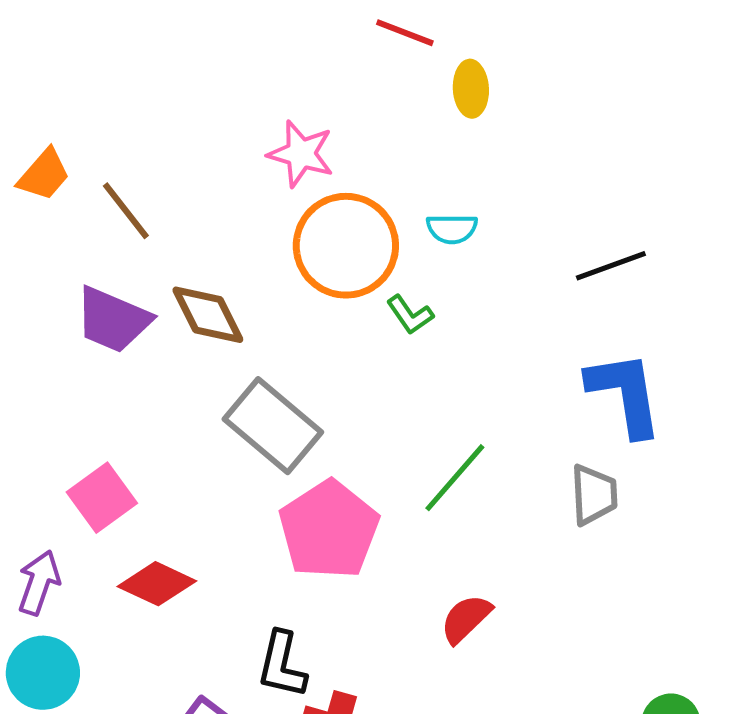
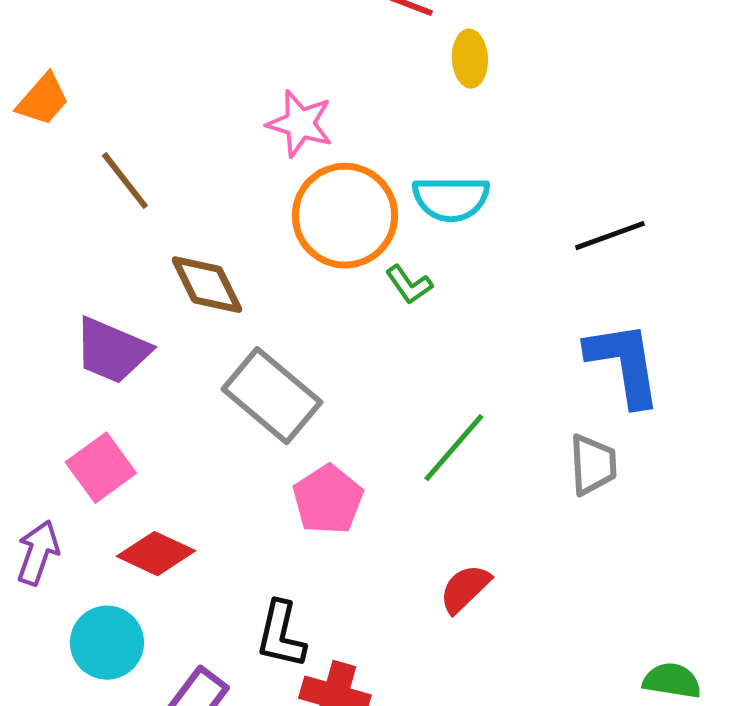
orange trapezoid: (44, 175) -> (43, 100), moved
cyan semicircle: (452, 229) -> (451, 199), size x1.5
purple trapezoid: (113, 320) -> (112, 351), moved
pink pentagon: (329, 530) -> (328, 500), size x0.7
cyan circle: (43, 673) -> (107, 643), moved

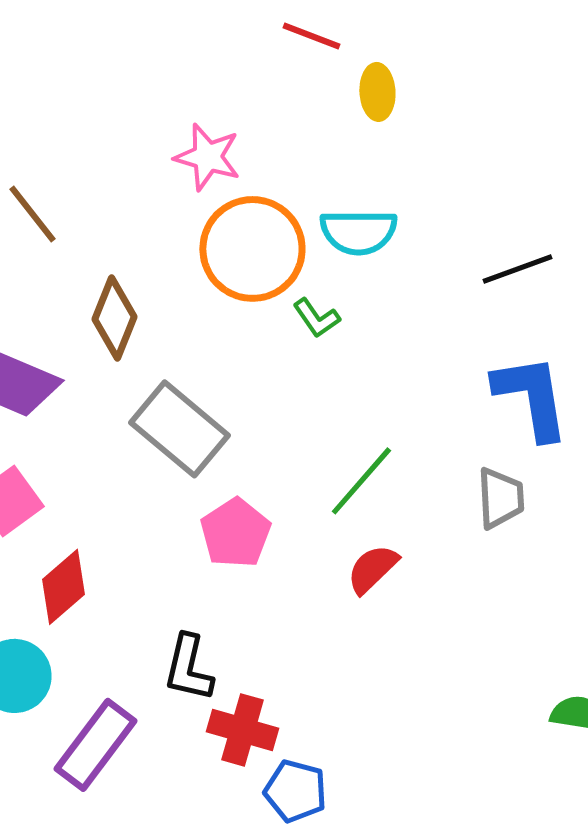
brown diamond: (207, 285) -> (114, 318), turned 48
red diamond: (156, 554) -> (63, 587), turned -66
red semicircle: (465, 589) -> (372, 569), moved

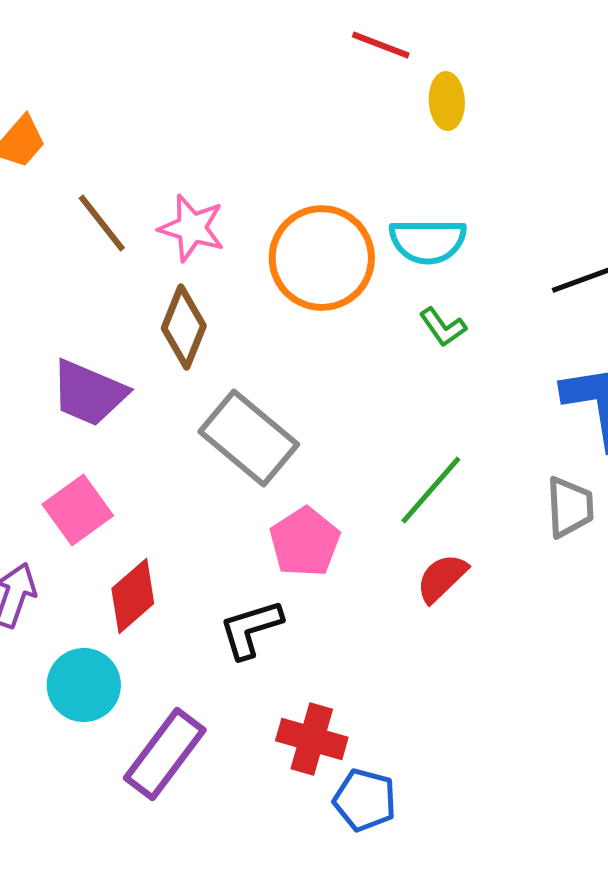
pink star: (207, 157) -> (192, 228), moved
green L-shape: (316, 318) -> (443, 327), moved
black L-shape: (188, 668) -> (251, 629), moved, turned 60

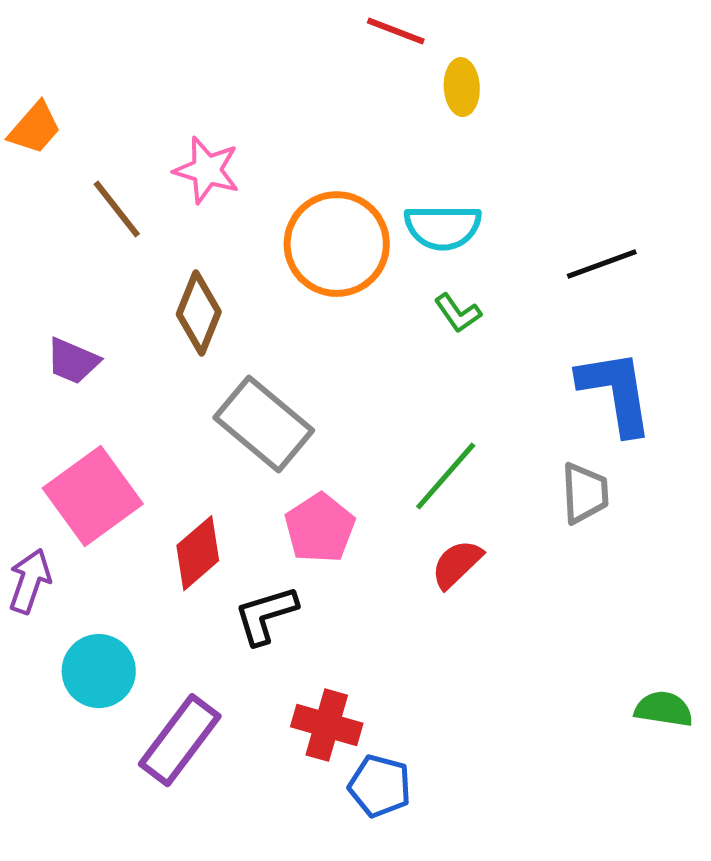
pink star: (192, 228) -> (207, 170), moved
purple trapezoid: (89, 393) -> (73, 361), moved, size x0.7
pink square: (78, 510) -> (93, 496), size x1.4
red diamond: (133, 596) -> (198, 553), moved

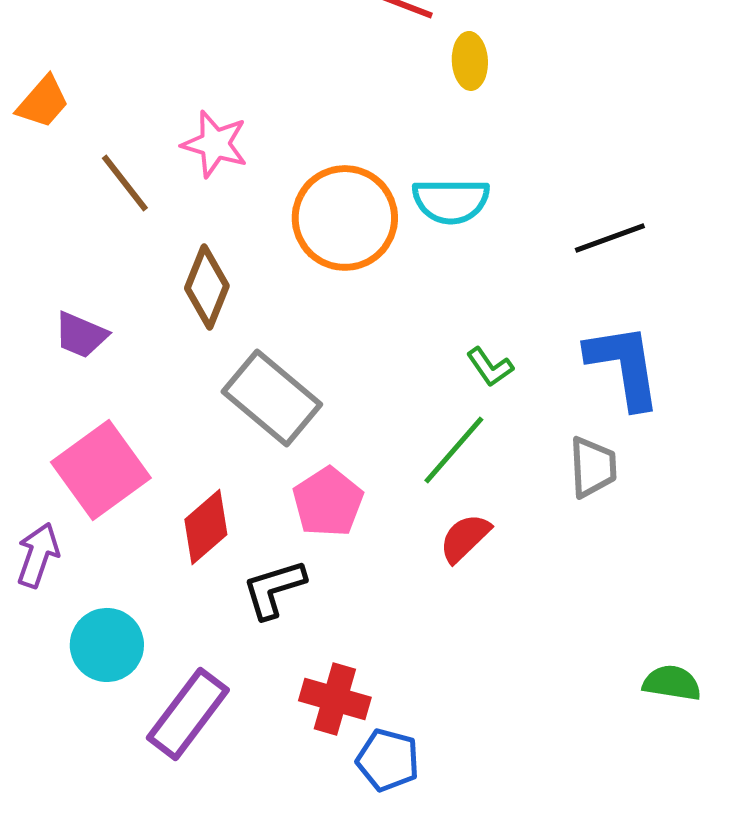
green L-shape: (458, 313) -> (490, 367), moved

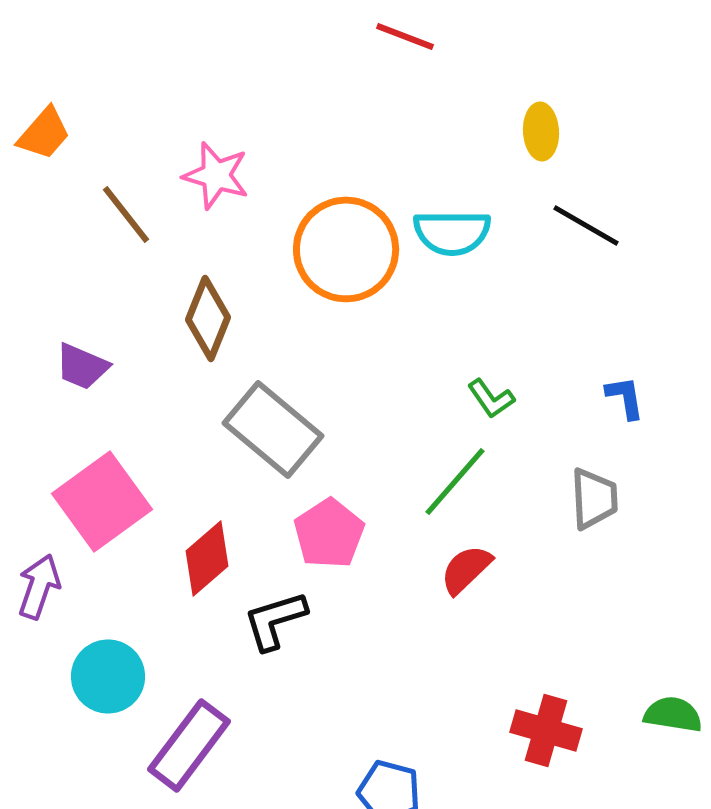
yellow ellipse: (470, 61) -> (541, 131), moved
black line: (610, 238) -> (586, 225), moved, turned 50
blue L-shape: (624, 366) -> (625, 397), size x0.5
red cross: (335, 699) -> (546, 730), moved

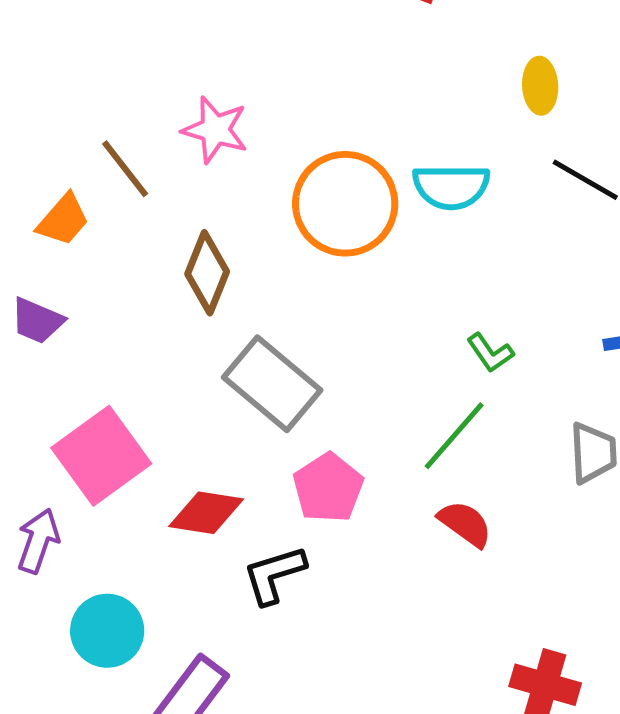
orange trapezoid: (44, 133) -> (63, 220), moved
purple trapezoid: (82, 366) -> (37, 321), moved
red diamond: (207, 558) -> (206, 513), turned 50
red semicircle: (466, 569) -> (465, 524), turned 80

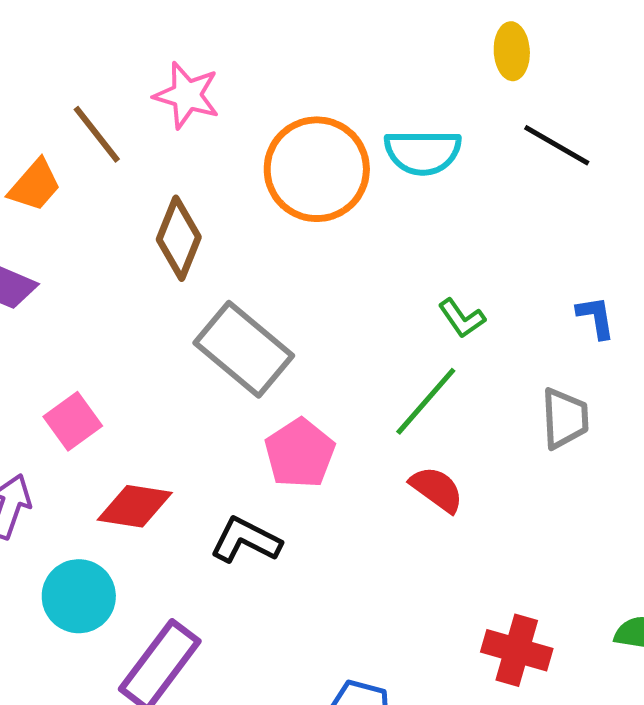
pink square: (101, 456) -> (73, 421), size x0.6
red diamond: (206, 513) -> (135, 506), moved
black L-shape: (274, 575) -> (246, 540), turned 44

